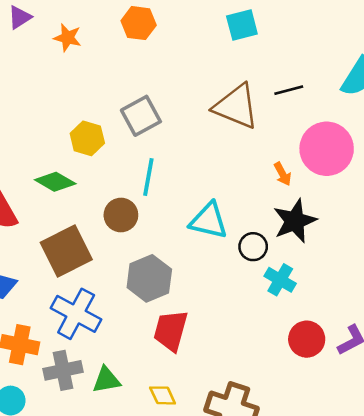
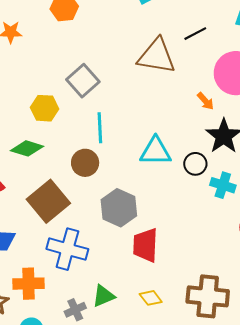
gray cross: (63, 370) -> (75, 310), moved, size x0.7

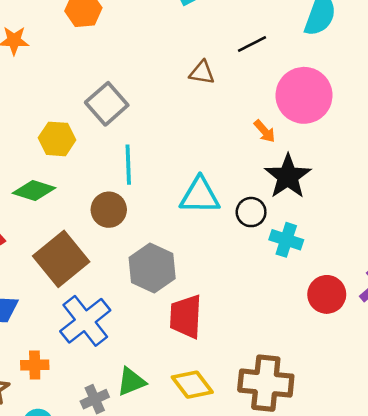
brown triangle: (157, 56) -> (202, 73), size x0.5
blue cross: (67, 249) -> (85, 321), turned 36
orange cross: (28, 284) -> (35, 365), size x0.7
yellow diamond: (151, 298) -> (192, 385), size x1.4

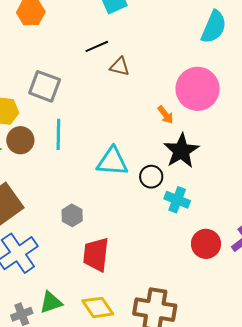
black line: (252, 44) -> (97, 46), moved
gray square: (107, 104) -> (45, 86), turned -32
brown circle: (109, 210) -> (20, 140), moved
gray hexagon: (152, 268) -> (72, 215), size x0.6

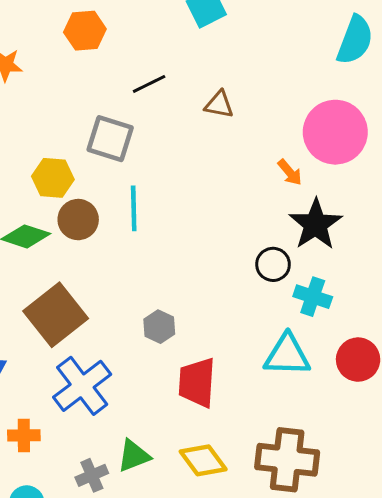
black line: (97, 46) -> (149, 84), moved
cyan triangle: (112, 162) -> (287, 355), moved

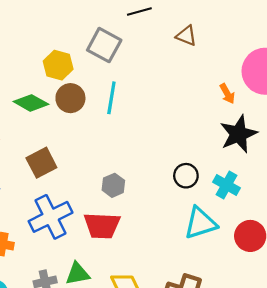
black circle: (273, 264) -> (186, 176), moved
brown square: (56, 315) -> (41, 163), size x0.7
cyan triangle: (287, 355) -> (200, 223), turned -30
red trapezoid: (197, 382) -> (102, 226), moved, turned -102

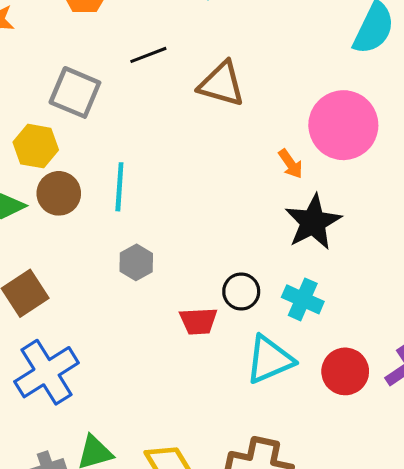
brown triangle: (186, 36) -> (222, 84), size x1.5
gray square: (104, 45) -> (75, 92), moved
gray hexagon: (113, 185) -> (136, 262), moved
red trapezoid: (102, 226) -> (198, 321), moved, size x0.7

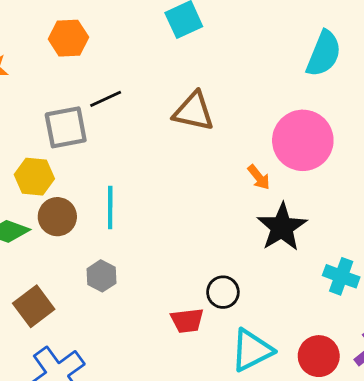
black line: (148, 55) -> (106, 99), moved
gray square: (75, 92) -> (66, 127), turned -30
gray hexagon: (136, 262) -> (101, 276), moved
cyan cross: (303, 299) -> (341, 276), moved

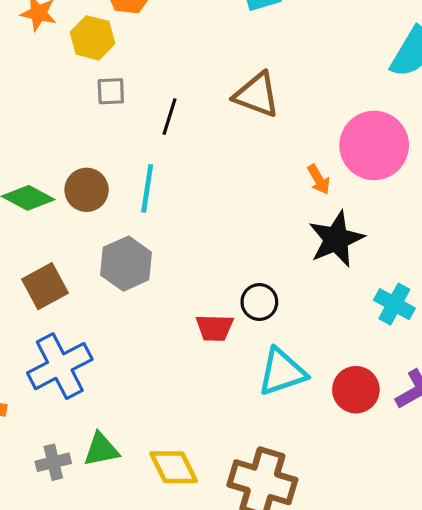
black line: (106, 99) -> (170, 117), moved, turned -56
gray square: (66, 127) -> (111, 91), size x0.6
yellow hexagon: (34, 177) -> (92, 38), moved
gray hexagon: (101, 276) -> (126, 264), size x1.5

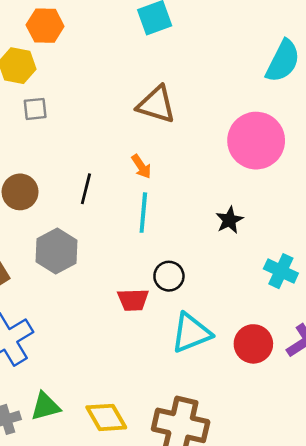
black line: (170, 117) -> (86, 189), moved
orange arrow: (319, 179) -> (141, 166), moved
cyan line: (147, 188) -> (143, 213), moved
black star: (336, 239) -> (229, 220), size x0.6

